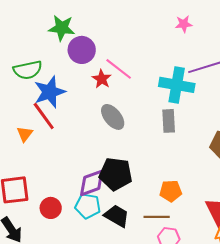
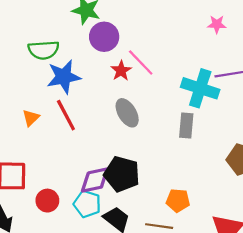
red line: (44, 116) -> (66, 115), moved

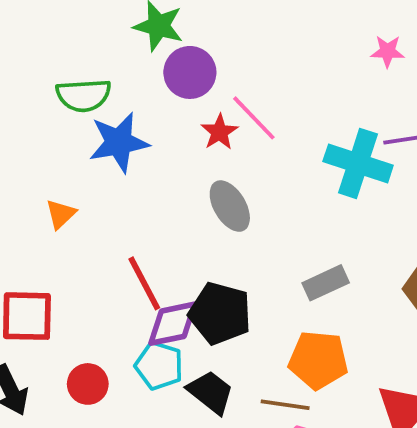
red line: (66, 115) -> (144, 283), moved
gray rectangle: (186, 125) -> (326, 283), moved, turned 60
orange pentagon: (178, 200) -> (318, 360), size x1.4
red circle: (47, 201) -> (88, 384), moved

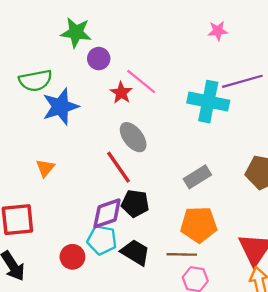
purple circle: (190, 72) -> (99, 59), size x0.7
orange triangle: (61, 214) -> (45, 168), moved
red line: (144, 283) -> (119, 167), moved
black pentagon: (220, 313) -> (135, 203), size x0.7
red circle: (88, 384) -> (72, 257), moved

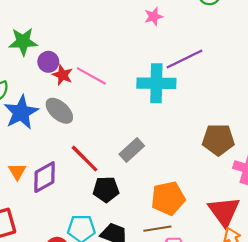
red star: (121, 93) -> (63, 75), moved
gray ellipse: (133, 137) -> (59, 111), moved
gray rectangle: (197, 177) -> (132, 150), moved
purple diamond: (107, 213) -> (45, 177), moved

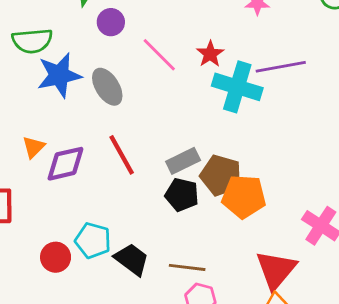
red star: (63, 75) -> (210, 54), moved
brown pentagon: (218, 140) -> (221, 175), moved
black pentagon: (106, 189) -> (182, 195), moved
orange pentagon: (168, 198) -> (244, 197), moved

